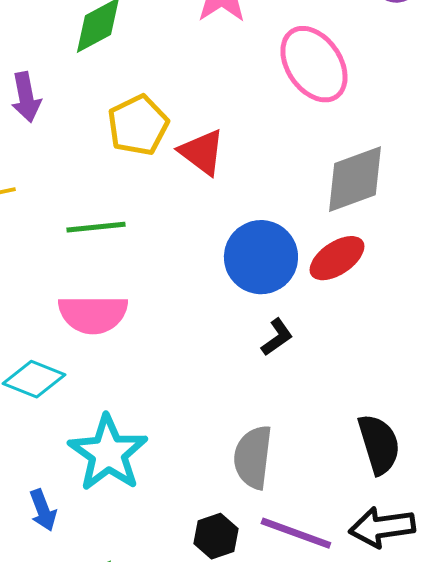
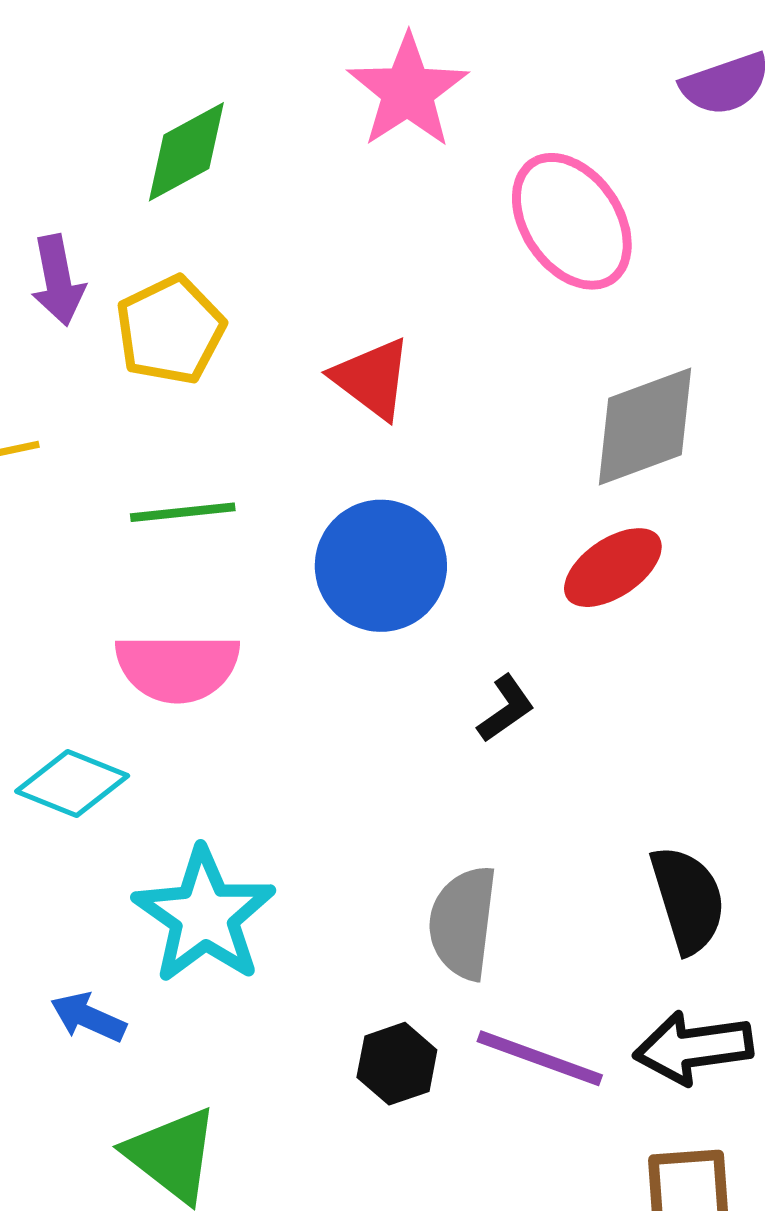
yellow pentagon: (138, 125) -> (170, 330), moved
blue circle: (261, 257) -> (381, 566), moved
blue arrow: (43, 510) -> (88, 1017), turned 135

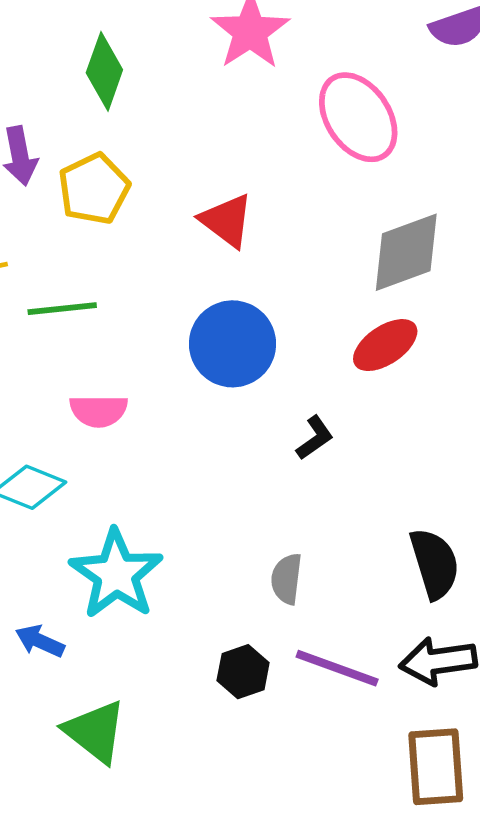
green diamond: (186, 152) -> (104, 71), turned -42
green line: (183, 512) -> (62, 309), moved
pink semicircle: (177, 667) -> (99, 411), size x0.7
gray semicircle: (463, 923) -> (287, 579), size x0.7

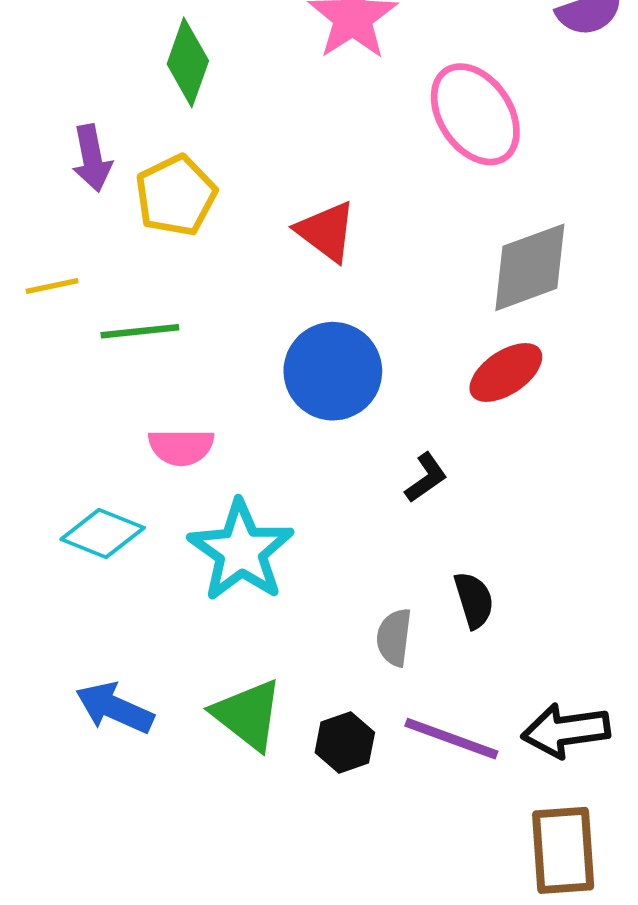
black semicircle: (435, 564) -> (474, 600), moved, size x0.7
cyan star: (116, 574) -> (241, 551), moved
blue arrow: (40, 641) -> (115, 708), size x1.4
green triangle: (95, 732) -> (248, 715), moved

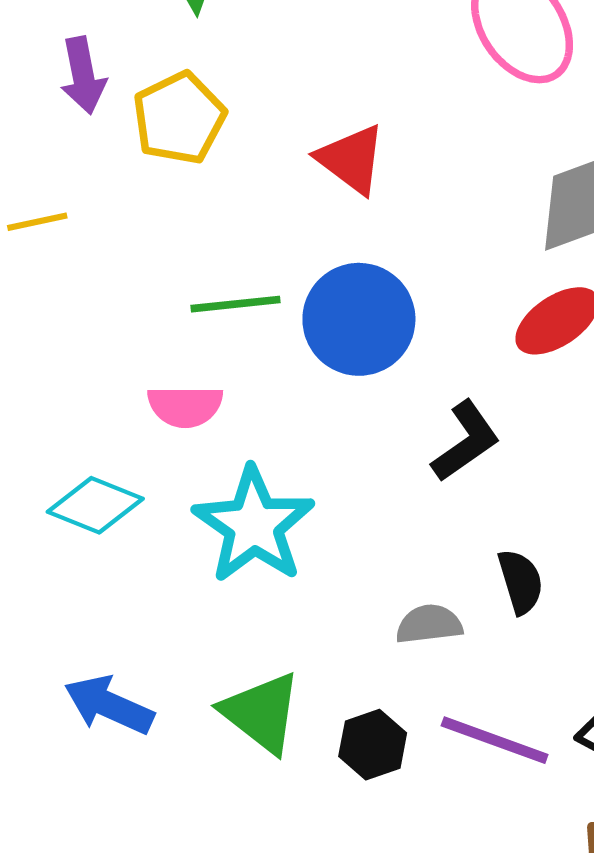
green line: (140, 331) -> (235, 304), moved
black L-shape: (426, 478) -> (466, 441), size x1.4
gray semicircle: (394, 637) -> (429, 624), turned 76

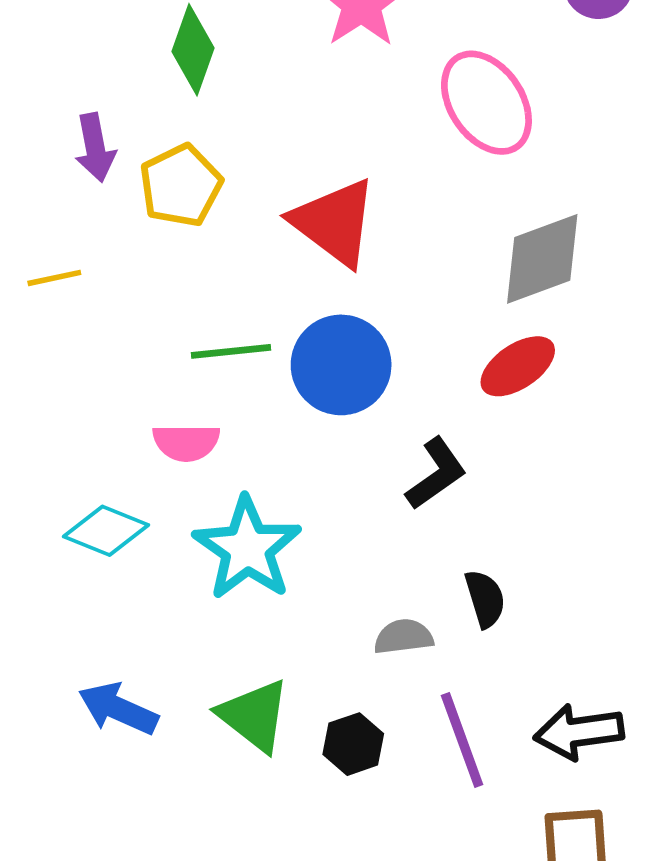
red triangle: (351, 159) -> (334, 222), size x1.4
purple line: (495, 740) -> (462, 740), turned 50

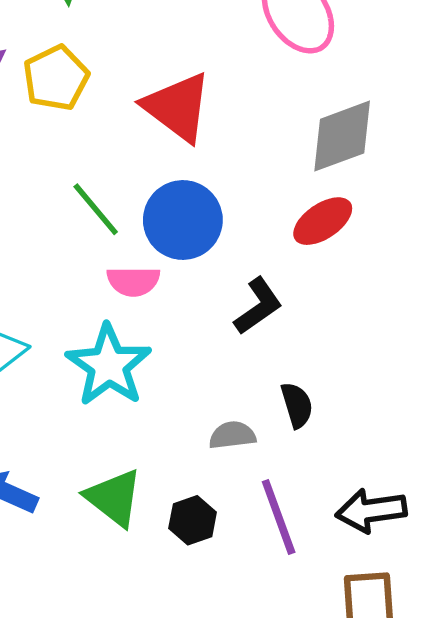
green line: (231, 351) -> (96, 209), turned 56
pink semicircle: (186, 442) -> (133, 281), moved

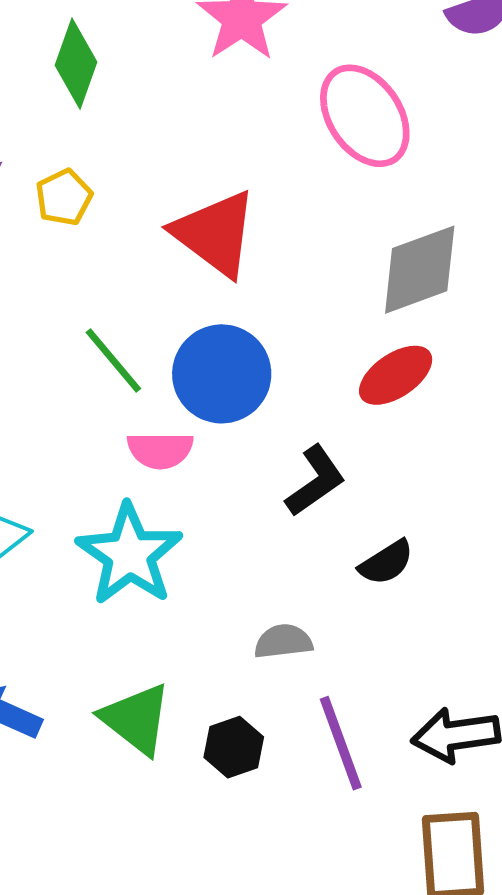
yellow pentagon: (56, 78) -> (64, 197), size x0.7
black semicircle: (297, 405) -> (386, 563), moved, turned 75

